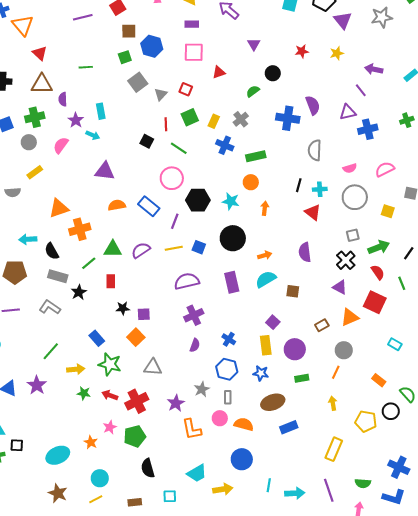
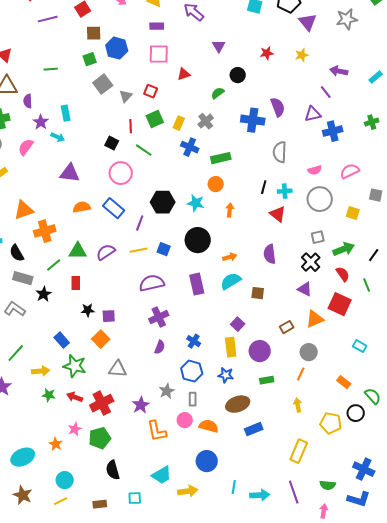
pink circle: (172, 178) -> (121, 173), moved

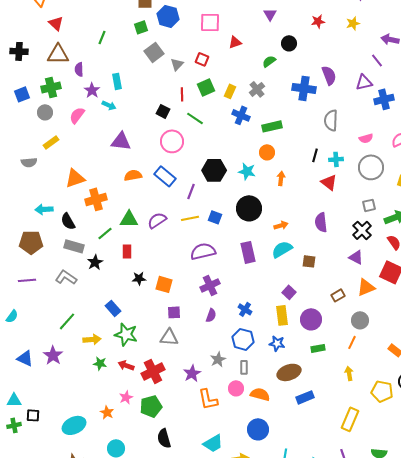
green line: (51, 69) -> (102, 37), turned -64
purple square: (109, 316) -> (174, 312), moved
orange square: (101, 339) -> (164, 284), moved, turned -30

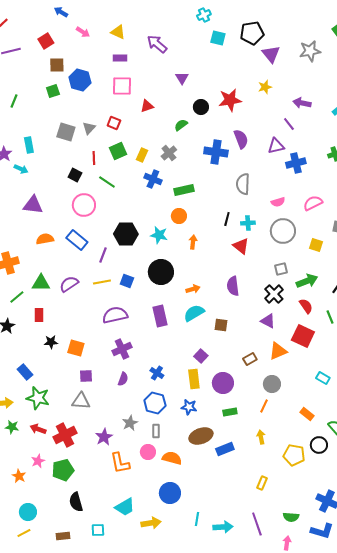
red star: (318, 21) -> (230, 100), moved, size x1.6
gray square: (154, 52) -> (66, 132), moved, turned -36
blue rectangle: (305, 397) -> (225, 449), moved
yellow rectangle: (350, 419) -> (262, 483), size x0.6

